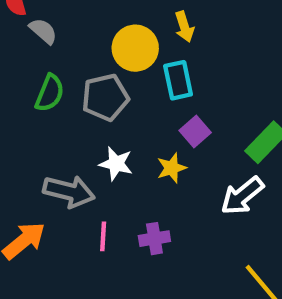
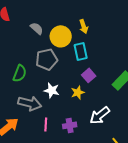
gray semicircle: (43, 31) -> (37, 28), moved
green semicircle: (50, 93) -> (20, 73), moved
white arrow: (242, 196) -> (100, 115), moved

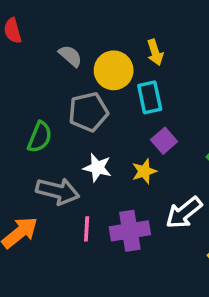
purple cross: (70, 125) -> (130, 231), size x1.5

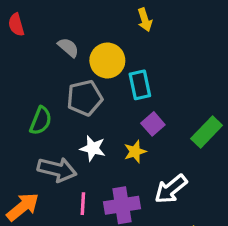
yellow arrow: (155, 52) -> (145, 20), moved

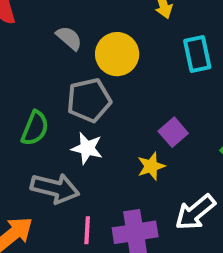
cyan rectangle: (140, 85) -> (197, 54), moved
white star: (93, 148) -> (87, 148), moved

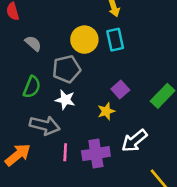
gray semicircle: (69, 38) -> (33, 43), moved
cyan rectangle: (197, 54) -> (115, 40), moved

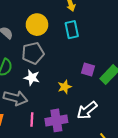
yellow circle: (84, 40) -> (37, 25), moved
purple square: (120, 90) -> (88, 69), moved, turned -32

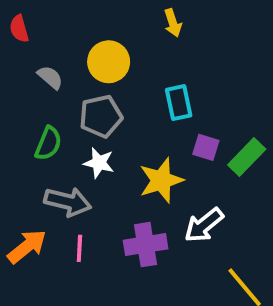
cyan rectangle: (72, 30) -> (179, 103), moved
yellow star: (65, 87) -> (161, 180), size x1.6
pink line: (32, 119) -> (79, 248), moved

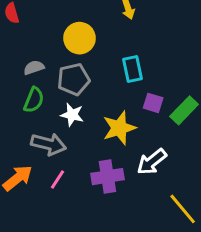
gray semicircle: (50, 77) -> (34, 68), moved, turned -60
pink line: (79, 248) -> (57, 179), turned 30

